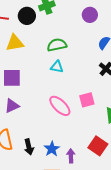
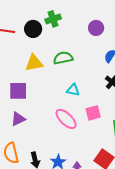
yellow triangle: (15, 43) -> (34, 63), moved
cyan triangle: (57, 67) -> (73, 90), moved

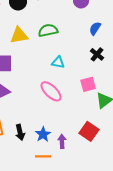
pink square: (93, 113) -> (88, 84), moved

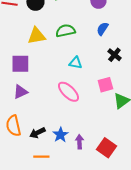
blue semicircle: (95, 28) -> (102, 29), moved
red square: (89, 131) -> (106, 148), moved
black arrow: (20, 132) -> (37, 133), turned 77
orange line: (43, 156) -> (41, 157), moved

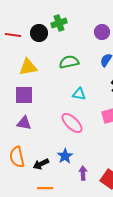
yellow triangle: (36, 36) -> (28, 67), moved
purple triangle: (20, 92) -> (24, 123), turned 35
blue star: (60, 135) -> (65, 156), moved

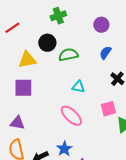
black circle: (39, 33) -> (47, 43), moved
red line: (13, 35) -> (12, 28), turned -42
purple triangle: (24, 123) -> (17, 123), moved

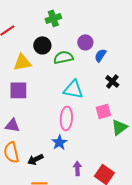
purple circle: (101, 25) -> (85, 42), moved
cyan triangle: (78, 87) -> (73, 89), size x1.5
pink ellipse: (71, 116) -> (66, 118), turned 50
blue star: (64, 149) -> (59, 142), moved

